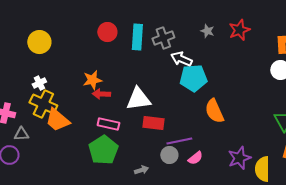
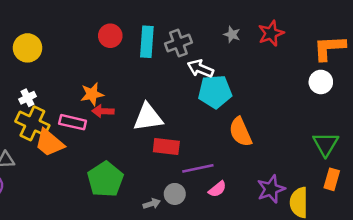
pink rectangle: (108, 124) -> (73, 122), moved
gray circle: (169, 155) -> (175, 194), moved

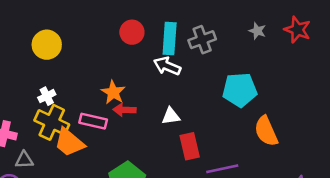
red star: (271, 33) -> (297, 30), turned -30
white arrow: (200, 69) -> (167, 66), moved
orange star: (92, 94) -> (113, 92), turned -30
white triangle: (148, 117) -> (171, 116), size x0.6
red rectangle: (166, 146) -> (190, 146), turned 70

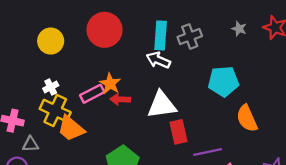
red circle: (132, 32) -> (105, 30), moved, size x1.6
white triangle: (171, 116) -> (162, 105), size x1.8
pink rectangle: (93, 121) -> (92, 94), moved, turned -40

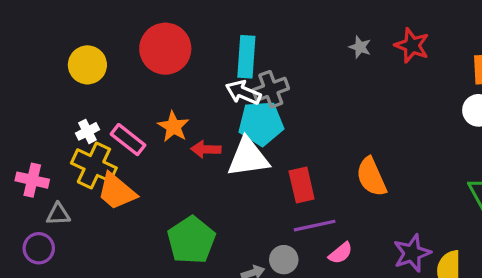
gray cross: (190, 37) -> (271, 89), moved
cyan pentagon: (223, 81) -> (261, 123), moved
pink rectangle: (92, 94) -> (128, 140), moved, turned 65
red arrow: (120, 99) -> (206, 149), moved
red rectangle: (179, 132) -> (302, 185), moved

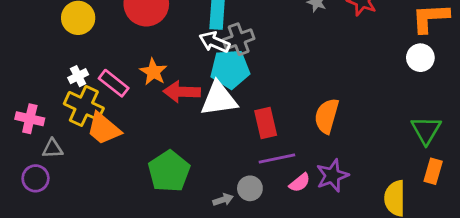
red arrow: (206, 149) -> (182, 92), size x1.4
orange semicircle: (371, 177) -> (327, 116), turned 40
purple star: (412, 253) -> (332, 176), moved

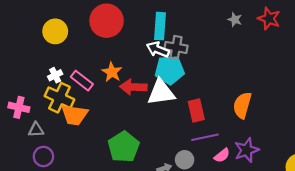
gray cross: (239, 39) -> (176, 47), turned 30
orange trapezoid: (104, 129) -> (74, 115), turned -32
purple circle: (36, 178) -> (43, 156), moved

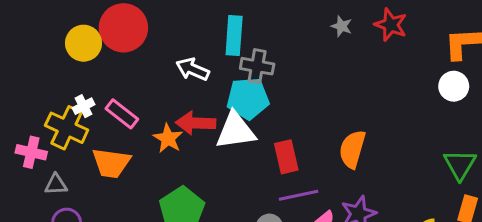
red circle: (107, 21) -> (123, 28), moved
white arrow: (158, 50) -> (193, 69), moved
orange star: (112, 72) -> (168, 138), moved
yellow cross: (59, 98) -> (67, 128), moved

